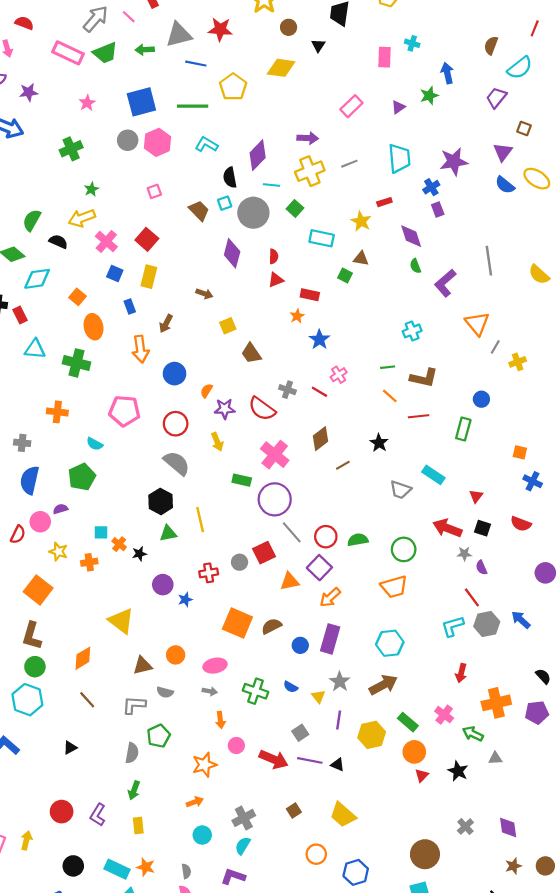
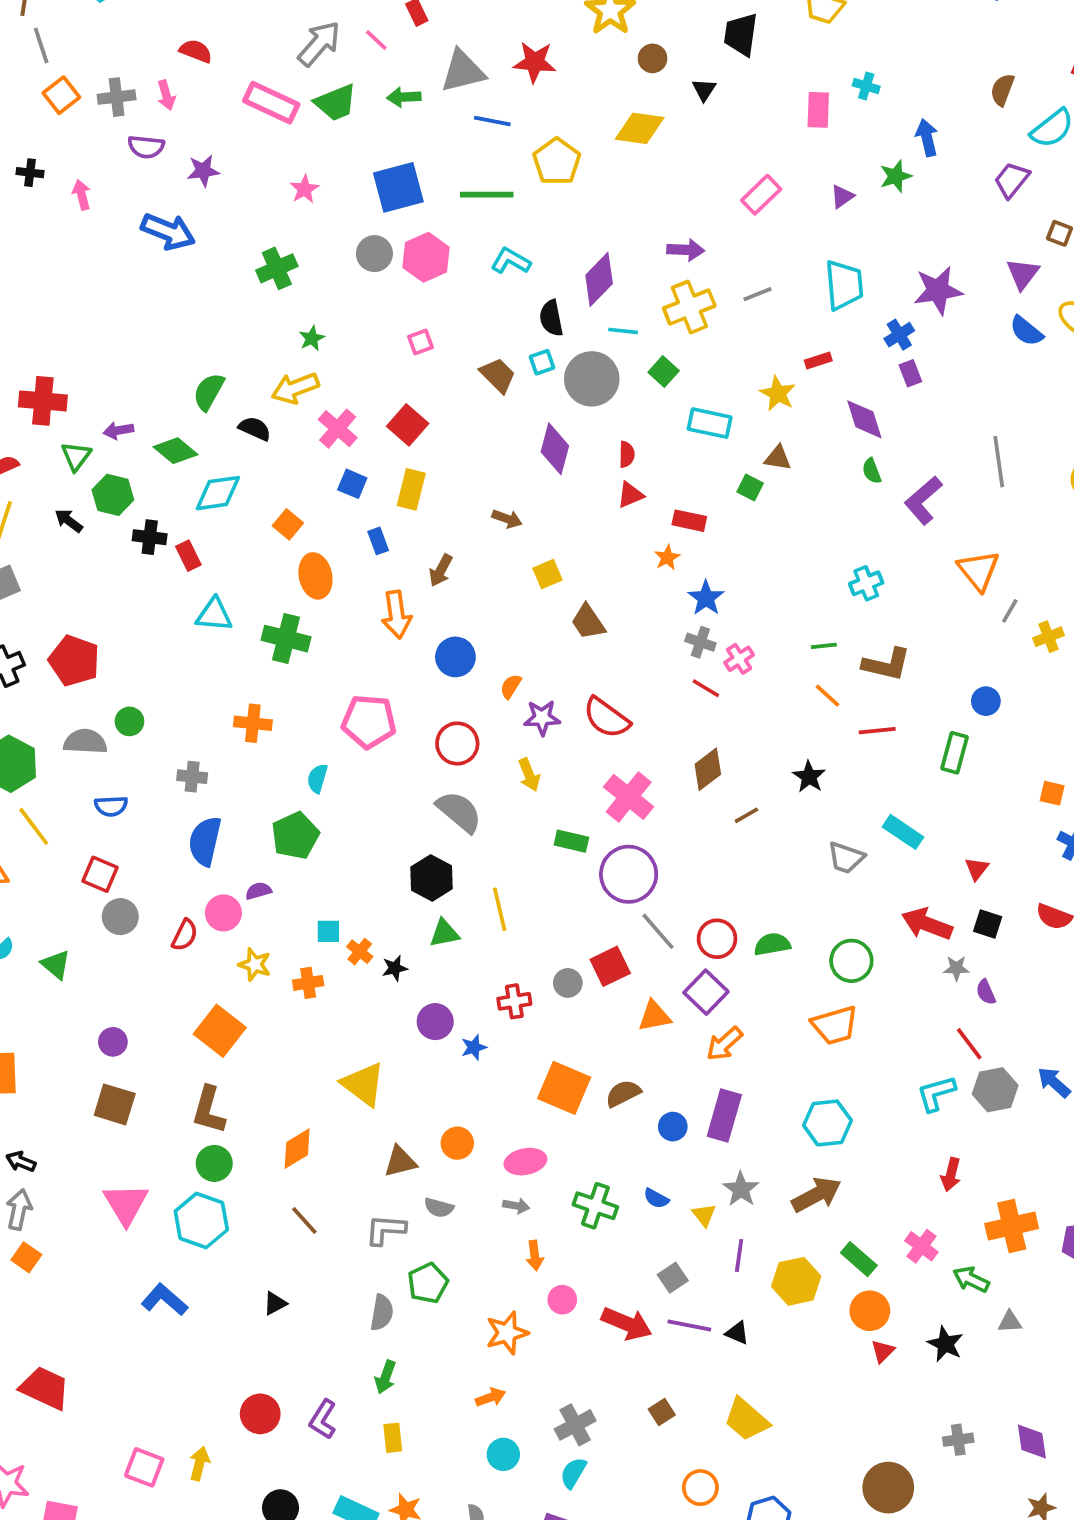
gray cross: (287, 390) -> (700, 642), moved
cyan semicircle: (95, 444) -> (317, 778), turned 77
gray cross: (465, 826) -> (958, 1440), turned 35

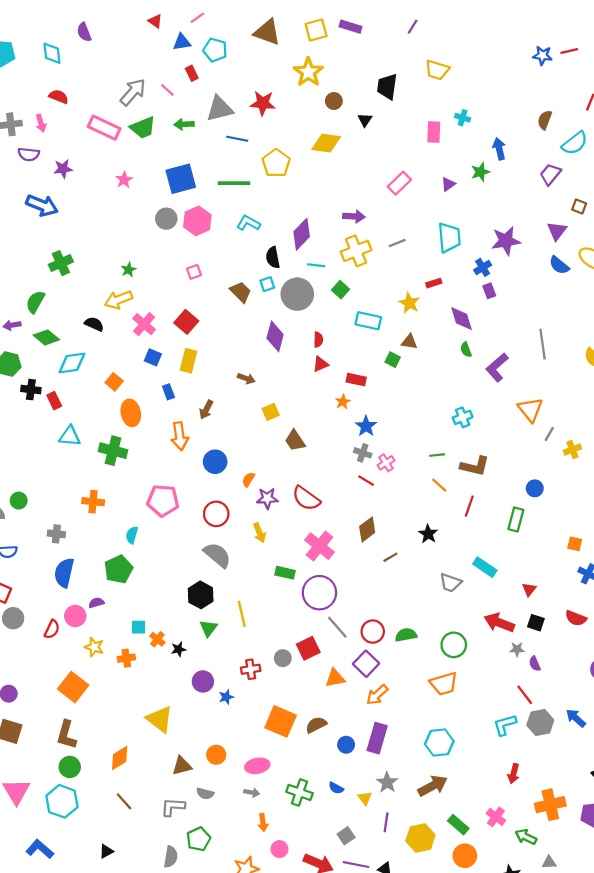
green cross: (277, 268) -> (61, 263), moved
green semicircle: (209, 392) -> (35, 302), moved
red line: (877, 731) -> (469, 506), turned -65
green triangle: (444, 933) -> (208, 628), turned -42

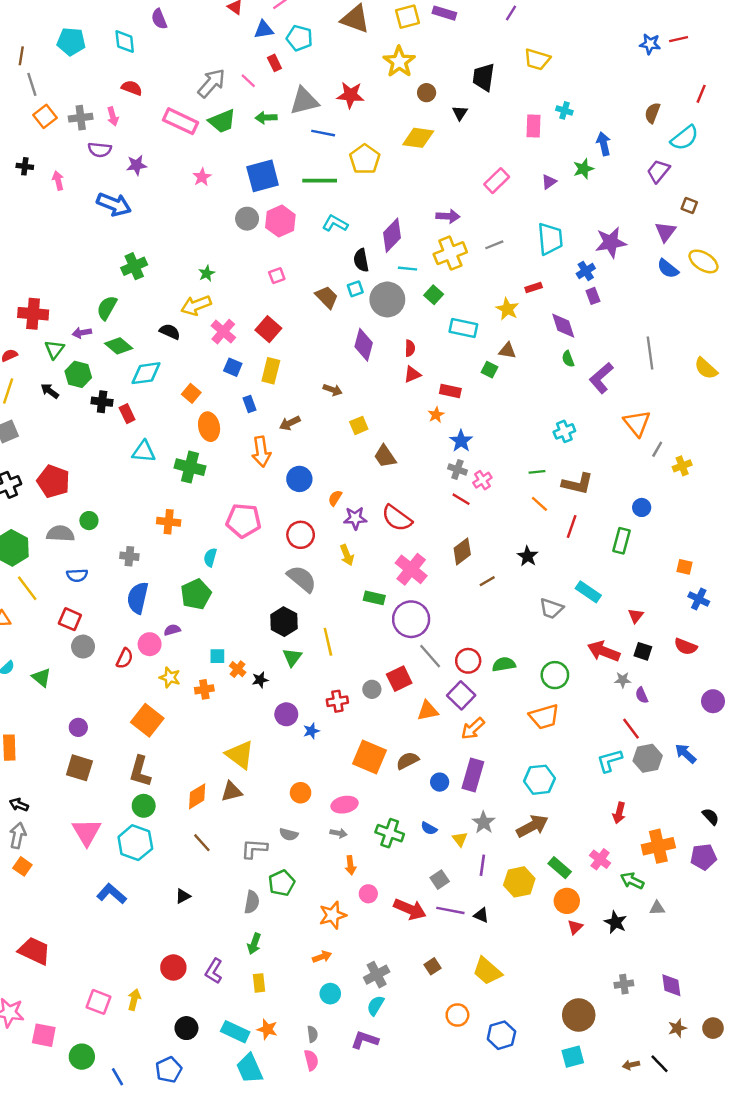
brown arrow: (206, 410) -> (290, 423), turned 36
brown triangle: (182, 766) -> (232, 792), moved

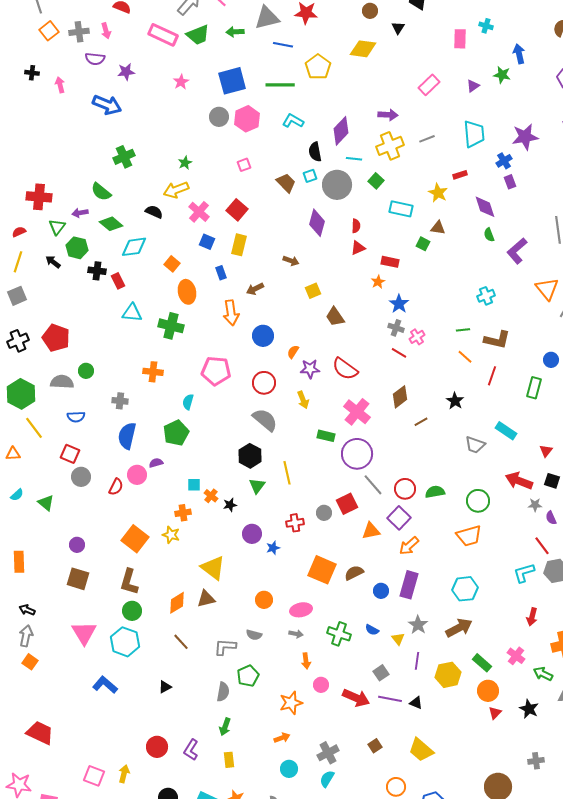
green star: (583, 169) -> (502, 75), turned 30
green semicircle: (107, 308) -> (101, 192), turned -80
yellow star: (170, 677) -> (171, 535), moved

